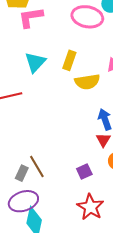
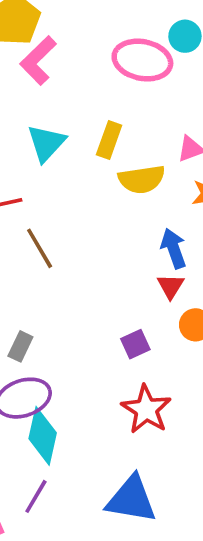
pink L-shape: (31, 17) -> (38, 61), turned -36
brown line: (37, 166) -> (40, 248), moved

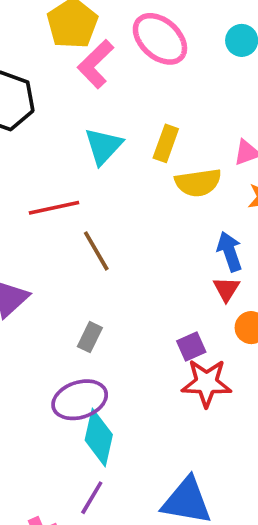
pink ellipse: (142, 60) -> (160, 39), moved, turned 30
gray rectangle: (20, 346) -> (90, 337), moved
red star: (146, 409) -> (206, 383), moved, turned -30

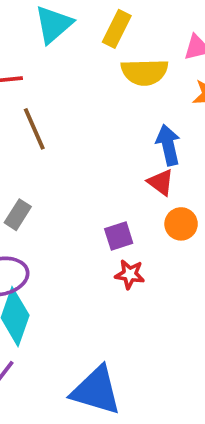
red triangle: (226, 289) -> (161, 182), turned -32
red star: (206, 383) -> (130, 274), size x0.6

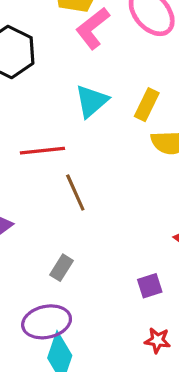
red star: (130, 274) -> (158, 340), moved

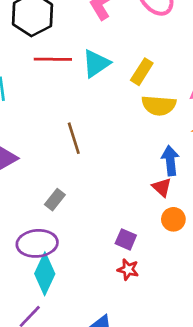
red line: (42, 151) -> (53, 59), moved
purple square: (150, 286) -> (126, 239), moved, turned 35

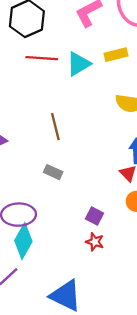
yellow rectangle: (142, 72) -> (116, 55), moved, turned 40
gray rectangle: (55, 200) -> (53, 172), moved, turned 72

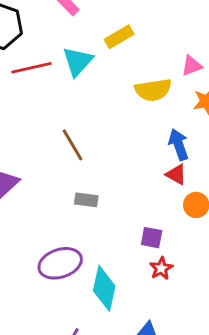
cyan diamond: (23, 241) -> (104, 288), moved
red star: (95, 242) -> (161, 268), turned -30

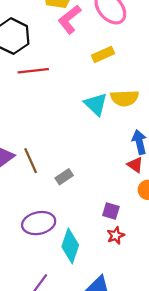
cyan triangle: (78, 61) -> (96, 104), moved, turned -35
brown line: (73, 145) -> (31, 161), moved
gray rectangle: (86, 200) -> (64, 177), turned -48

